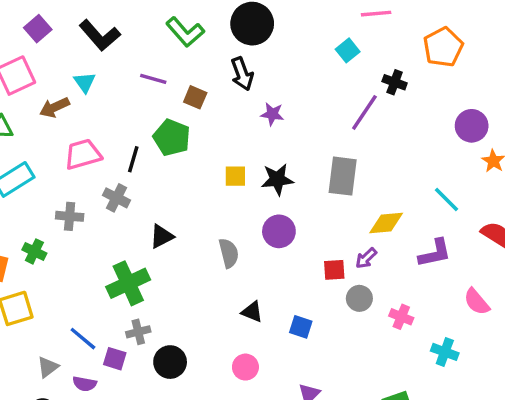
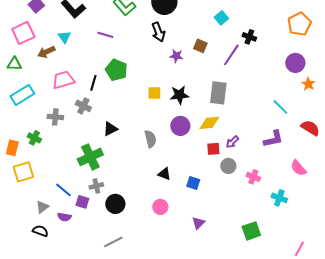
orange pentagon: (443, 47) -> (299, 24), moved
brown square: (195, 97) -> (200, 46), moved
yellow diamond: (386, 223) -> (209, 123), moved

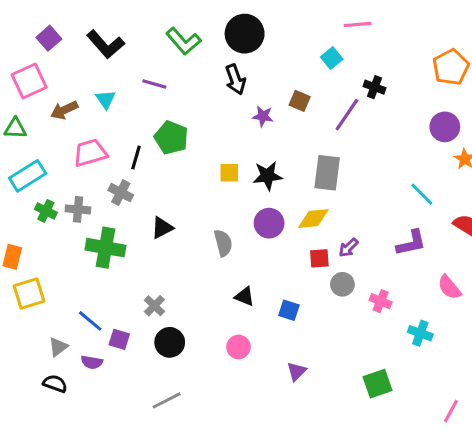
cyan triangle: (64, 37) -> (105, 99), moved
green cross: (34, 138) -> (46, 211), moved
green cross: (90, 157) -> (105, 248), moved, turned 35
gray cross: (96, 186) -> (154, 306), moved, turned -32

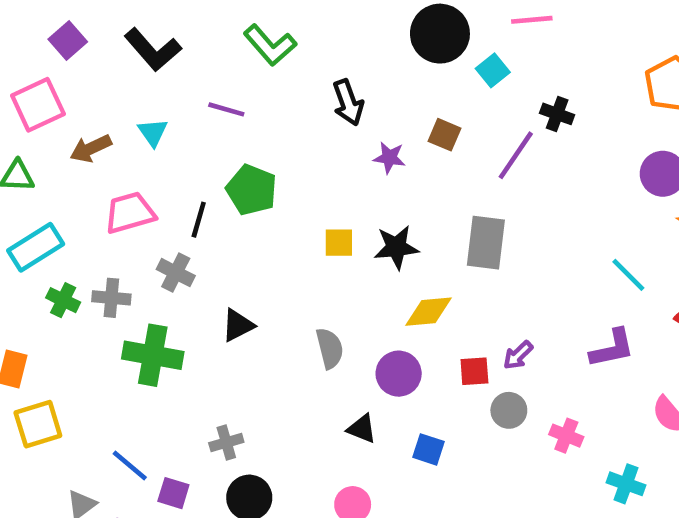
black circle: (245, 34) -> (440, 34), moved
yellow diamond: (313, 219) -> (428, 312), moved
purple circle: (269, 223) -> (399, 374), moved
gray cross: (154, 306) -> (226, 443), turned 30

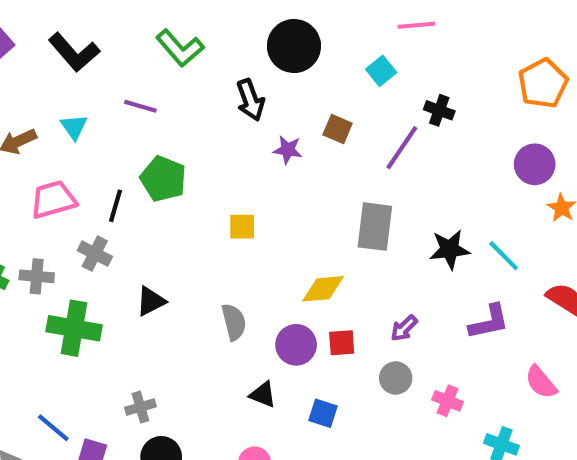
black circle: (440, 34) -> (294, 46), moved
black star: (396, 247) -> (450, 249), moved
red square: (474, 371) -> (342, 343), moved

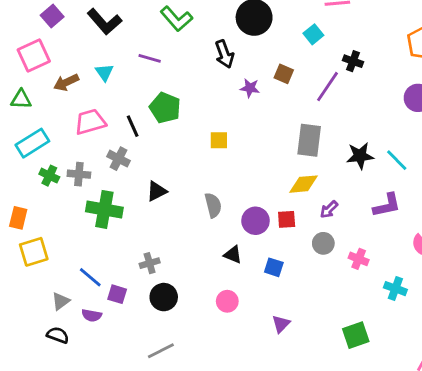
black line: (116, 206) -> (133, 126), turned -40
yellow diamond: (323, 289) -> (304, 184), moved

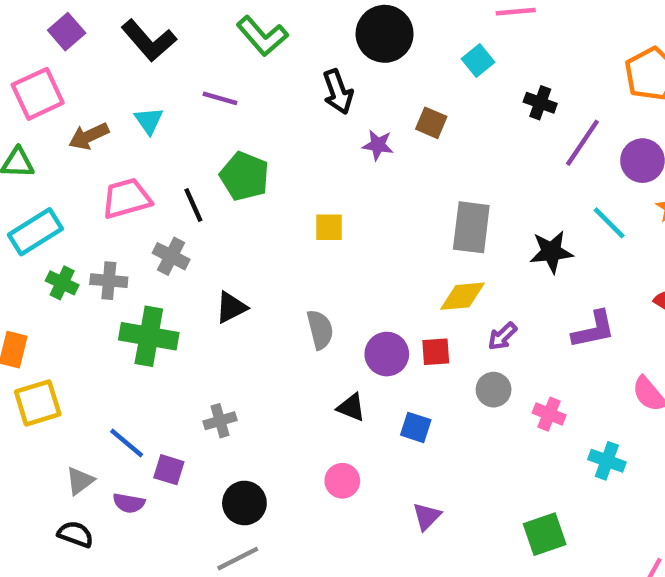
purple line: (328, 87) -> (582, 143), moved
cyan line: (397, 160) -> (609, 223), moved
black circle: (164, 297) -> (244, 503), moved

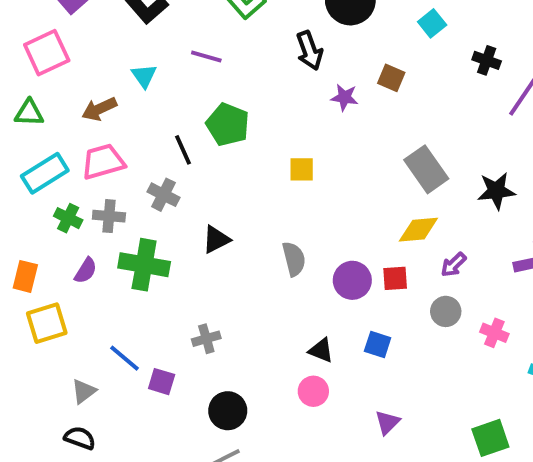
brown arrow: (89, 136) -> (99, 109), moved
pink trapezoid: (127, 198) -> (103, 162), moved
gray rectangle: (471, 227) -> (426, 169), turned -42
black triangle: (351, 407) -> (321, 350), moved
purple semicircle: (129, 503) -> (86, 271), moved, turned -68

